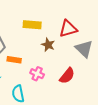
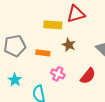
red triangle: (68, 29) -> (76, 14), moved
orange rectangle: (14, 60) -> (43, 53), moved

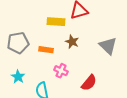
red semicircle: (88, 76) -> (89, 83), moved

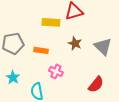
brown star: (72, 42) -> (75, 43), moved
red semicircle: (89, 83) -> (96, 84), moved

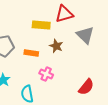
brown star: (75, 43) -> (56, 46), moved
gray triangle: (103, 46) -> (85, 35), moved

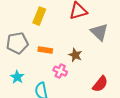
yellow rectangle: (41, 25) -> (39, 16), moved, turned -72
brown star: (56, 46) -> (75, 55), moved

